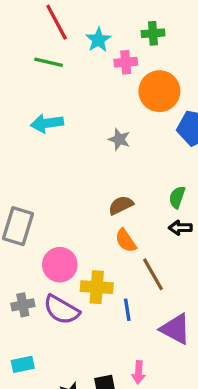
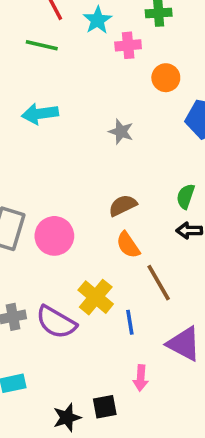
orange circle: (159, 91) -> (166, 78), size x0.6
pink circle: (60, 265) -> (54, 236), moved
yellow cross: (97, 287) -> (96, 297), turned 36
pink arrow: (139, 372) -> (141, 378), moved

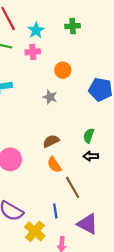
pink cross: (128, 45) -> (33, 52), moved
orange circle: (166, 78) -> (63, 70), moved
yellow cross: (96, 297) -> (35, 231), moved

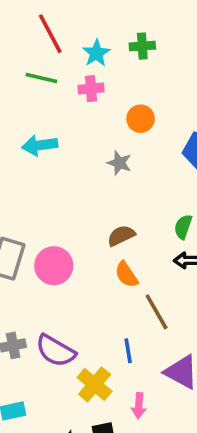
green cross: (73, 26) -> (142, 46), moved

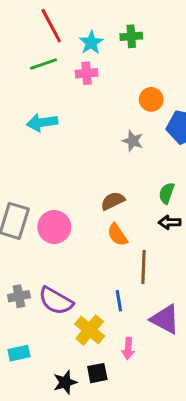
green line: (41, 78) -> (44, 64), turned -32
orange circle: (141, 119) -> (151, 99), moved
gray star: (119, 163) -> (133, 141), moved
brown line: (157, 312) -> (143, 267), turned 32

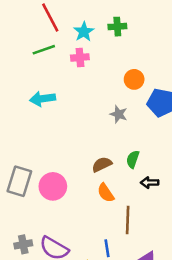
green semicircle: (167, 193) -> (133, 159), moved

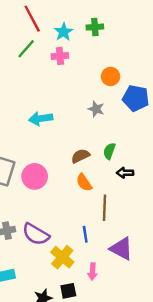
green line: (44, 50) -> (26, 49), turned -30
cyan arrow: (43, 99) -> (41, 119), moved

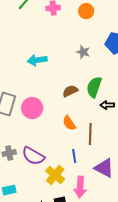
orange circle: (111, 76) -> (86, 11), moved
green semicircle: (109, 151) -> (94, 87), size x1.5
orange semicircle: (84, 182) -> (69, 123), moved
pink arrow: (92, 272) -> (80, 187), size x1.5

